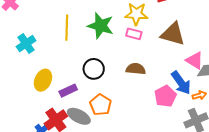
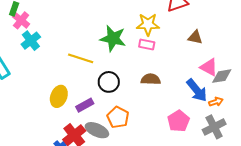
yellow line: (67, 28) -> (81, 58), moved, turned -70
brown triangle: (173, 34) -> (195, 37), moved, size x0.6
cyan cross: (26, 44) -> (31, 41), moved
pink pentagon: (165, 96) -> (178, 121), moved

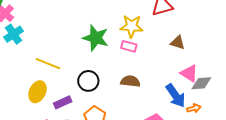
yellow line: (81, 58) -> (48, 64), moved

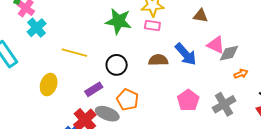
yellow ellipse: (37, 92) -> (49, 85), moved
blue arrow: (176, 96) -> (186, 54), moved
orange arrow: (194, 108) -> (241, 74), moved

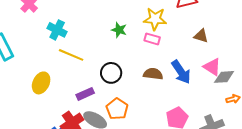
green star: (118, 21) -> (119, 30), size x0.6
cyan cross: (37, 28) -> (57, 30), moved, turned -30

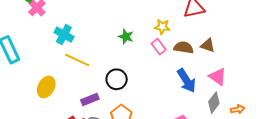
yellow star: (155, 19) -> (162, 27), size x0.7
pink rectangle: (152, 39) -> (159, 47), turned 35
brown semicircle: (153, 74) -> (184, 47), moved
gray diamond: (224, 77) -> (214, 103), moved, turned -50

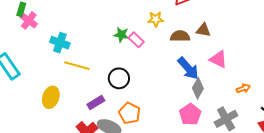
pink rectangle: (159, 47) -> (136, 40), moved
gray diamond: (214, 103) -> (198, 88), moved

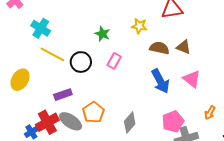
pink rectangle: (136, 40) -> (114, 61), moved, turned 63
black circle: (119, 78) -> (81, 62), moved
gray diamond: (198, 88) -> (130, 123), moved
orange arrow: (243, 88) -> (210, 113), turned 128
pink pentagon: (190, 114) -> (173, 121), moved

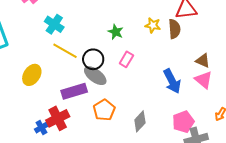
brown triangle: (184, 47) -> (203, 61), moved
brown semicircle: (159, 48) -> (174, 29), moved, turned 72
purple rectangle: (63, 95) -> (74, 91), size x1.4
gray ellipse: (71, 121) -> (95, 76), moved

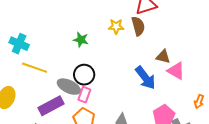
black circle: (93, 59) -> (84, 75), moved
pink rectangle: (126, 59) -> (84, 95), moved
brown triangle: (203, 61) -> (163, 57), moved

